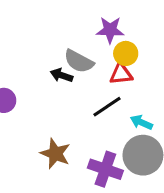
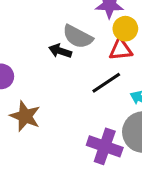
brown star: (55, 154) -> (25, 116), moved

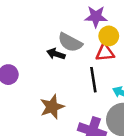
black line: (106, 83) -> (93, 80), turned -65
brown star: (25, 116) -> (52, 107), moved, turned 30

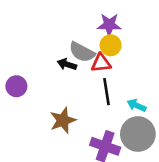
yellow circle: (109, 36) -> (111, 45), moved
red triangle: (105, 53) -> (101, 63), moved

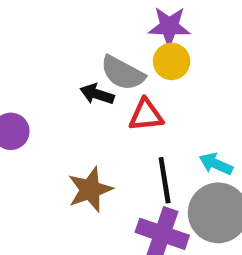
red triangle: (101, 63) -> (146, 115), moved
black line: (106, 92) -> (165, 180), moved

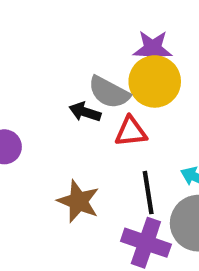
yellow circle: (172, 61) -> (155, 81), size x1.5
brown star: (90, 190) -> (78, 201), turned -30

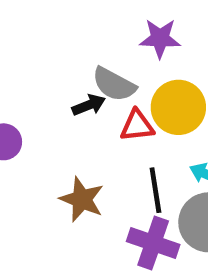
yellow circle: (155, 81) -> (178, 107), moved
black arrow: (85, 112) -> (89, 105), turned 140

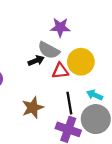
purple star: (160, 38) -> (60, 27), moved
brown star: (82, 199) -> (33, 108), turned 30

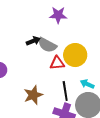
purple star: (60, 27) -> (58, 15), moved
black arrow: (36, 61) -> (33, 41), moved

